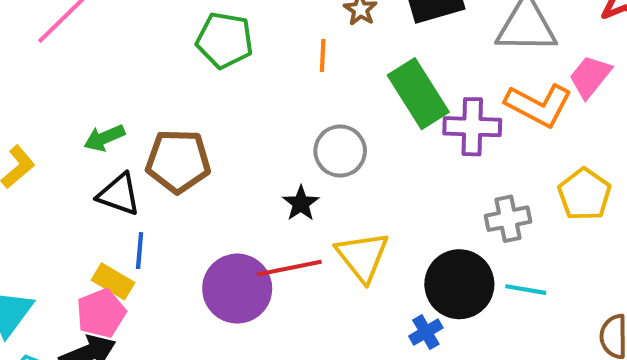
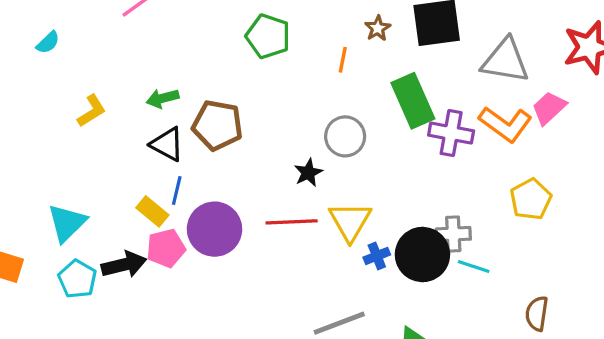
gray cross: (508, 219) -> (453, 234), moved
purple circle: (237, 289) -> (214, 229), moved
pink pentagon: (101, 313) -> (166, 248), moved
blue cross: (426, 332) -> (377, 256), moved

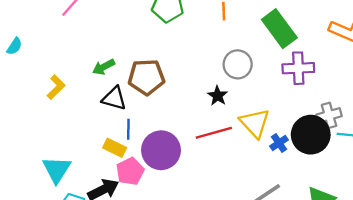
purple cross: (451, 133) -> (298, 68), moved

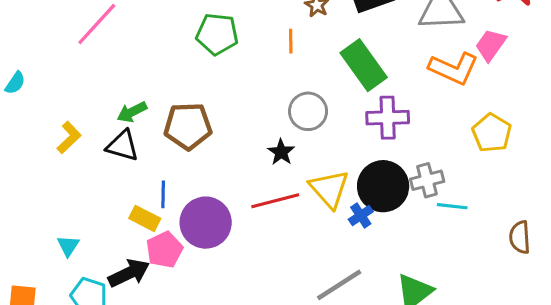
black triangle: (114, 98) -> (123, 146), moved
black circle: (311, 135) -> (383, 186), moved
cyan triangle: (57, 170) -> (68, 246), size x0.6

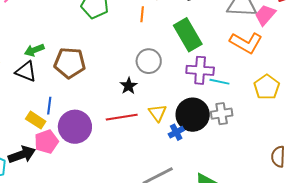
pink trapezoid: (491, 45) -> (265, 15), moved
yellow triangle: (329, 189) -> (158, 113), size x0.7
cyan line: (452, 206) -> (219, 82), moved

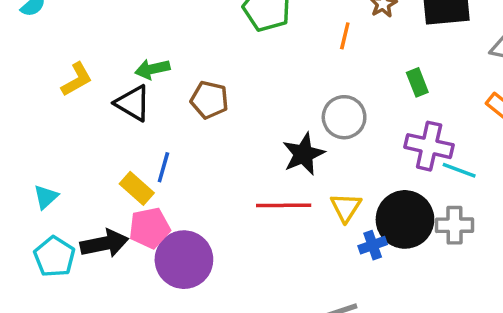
green rectangle: (188, 35) -> (417, 82), size x0.5
brown pentagon: (70, 63) -> (209, 100), size x0.7
black star: (129, 86) -> (303, 154), size x1.4
purple circle: (75, 127) -> (184, 260), moved

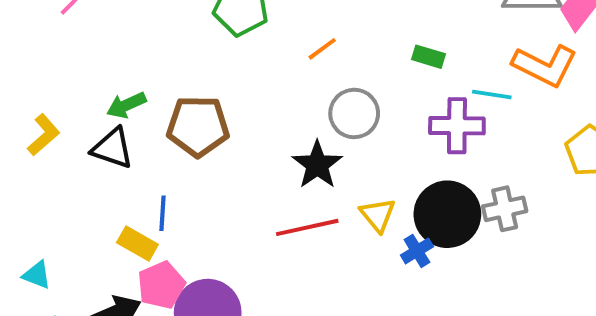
orange line: (345, 36) -> (322, 49), moved, turned 52
green rectangle: (417, 82) -> (428, 57), turned -40
brown pentagon: (209, 100) -> (198, 126), size x1.4
cyan line: (459, 170) -> (492, 95), moved
cyan triangle: (46, 197) -> (37, 275), turned -44

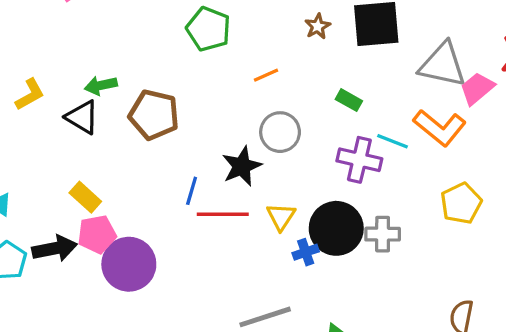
blue line: (162, 213) -> (192, 191), moved

